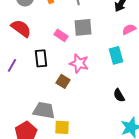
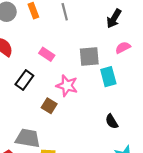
gray square: (83, 27) -> (89, 57), moved
black rectangle: (41, 58) -> (24, 80), turned 42

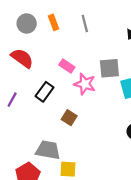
pink star: (67, 86) -> (85, 84), moved

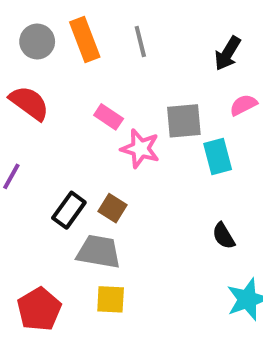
orange rectangle: (53, 22) -> (85, 40), size x1.5
black rectangle: (44, 92) -> (69, 210), moved
gray trapezoid: (48, 150) -> (99, 252), moved

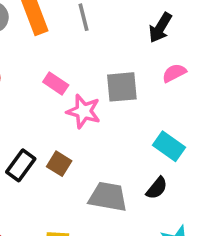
cyan rectangle: (218, 157) -> (169, 146), moved, turned -40
black semicircle: (224, 236) -> (157, 188), turned -110
gray trapezoid: (99, 252) -> (108, 197), moved

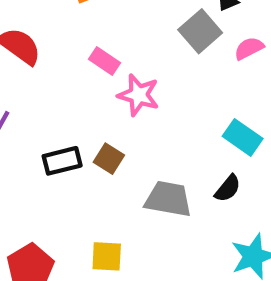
gray square: (122, 87) -> (200, 31), moved, turned -36
black rectangle: (21, 165) -> (62, 161), turned 40

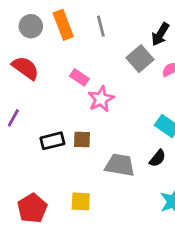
pink star: (139, 95) -> (101, 99), turned 30
brown square: (109, 159) -> (82, 139), turned -30

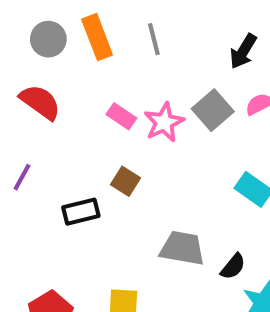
gray square: (140, 59) -> (213, 110), moved
pink star: (101, 99) -> (164, 122), moved
brown square: (82, 139) -> (125, 181), moved, turned 30
black semicircle: (158, 158) -> (233, 266), moved

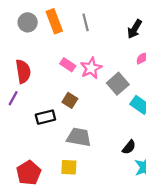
red semicircle: (40, 102) -> (23, 71), moved, turned 45
gray square: (213, 110) -> (118, 84), moved
gray trapezoid: (182, 248) -> (79, 137), moved

